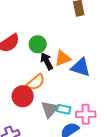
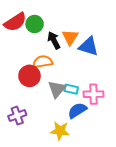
green circle: (38, 44) -> (35, 24), moved
orange triangle: (63, 58) -> (70, 37), turned -36
orange semicircle: (36, 82) -> (43, 62), turned -150

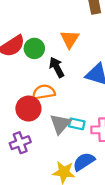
orange triangle: (70, 37) -> (70, 39), moved
blue semicircle: (77, 110) -> (84, 162), moved
purple cross: (17, 116) -> (20, 143), moved

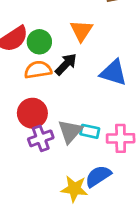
black arrow: (57, 67) -> (66, 64), turned 72
orange semicircle: (44, 92) -> (38, 70), moved
purple cross: (20, 143) -> (41, 138), moved

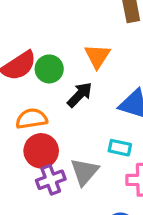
orange semicircle: (38, 70) -> (32, 119), moved
cyan rectangle: (90, 131) -> (120, 148), moved

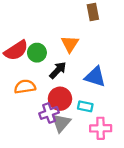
red circle: (41, 151) -> (60, 99), moved
purple cross: (51, 180) -> (49, 113), moved

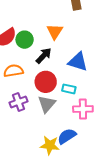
purple cross: (49, 113) -> (19, 102), moved

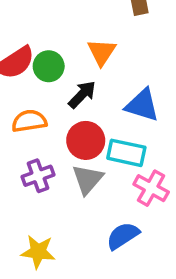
cyan rectangle: (69, 89) -> (126, 153), size x1.5
pink cross: (83, 109) -> (151, 188), turned 30
yellow star: (50, 145) -> (38, 252), moved

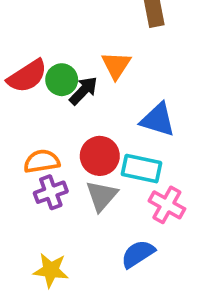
black arrow: (82, 94) -> (83, 91), moved
orange semicircle: (29, 121) -> (42, 161), moved

